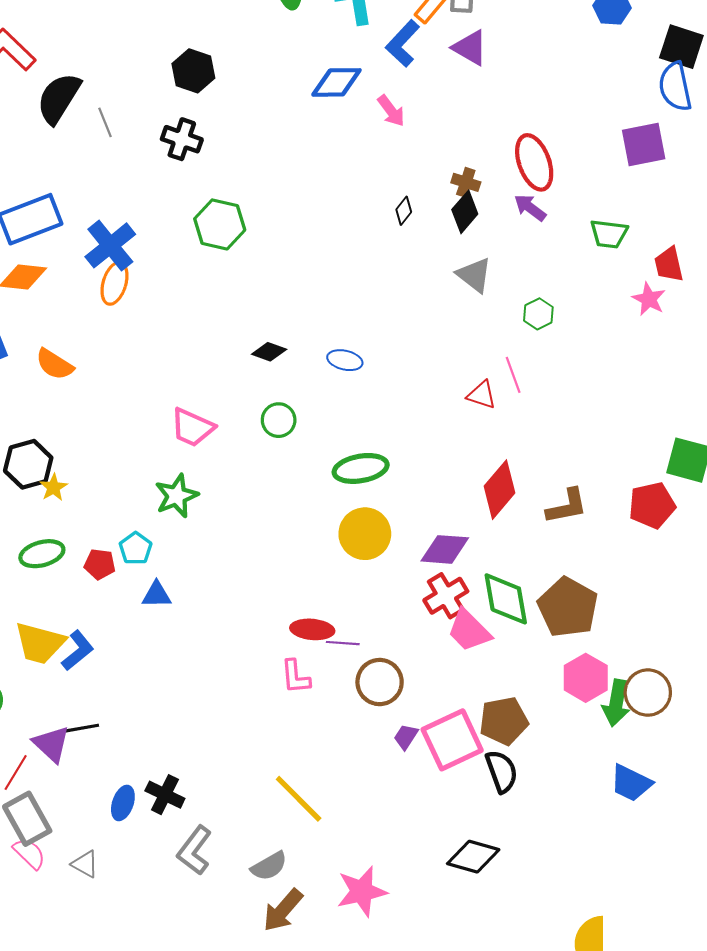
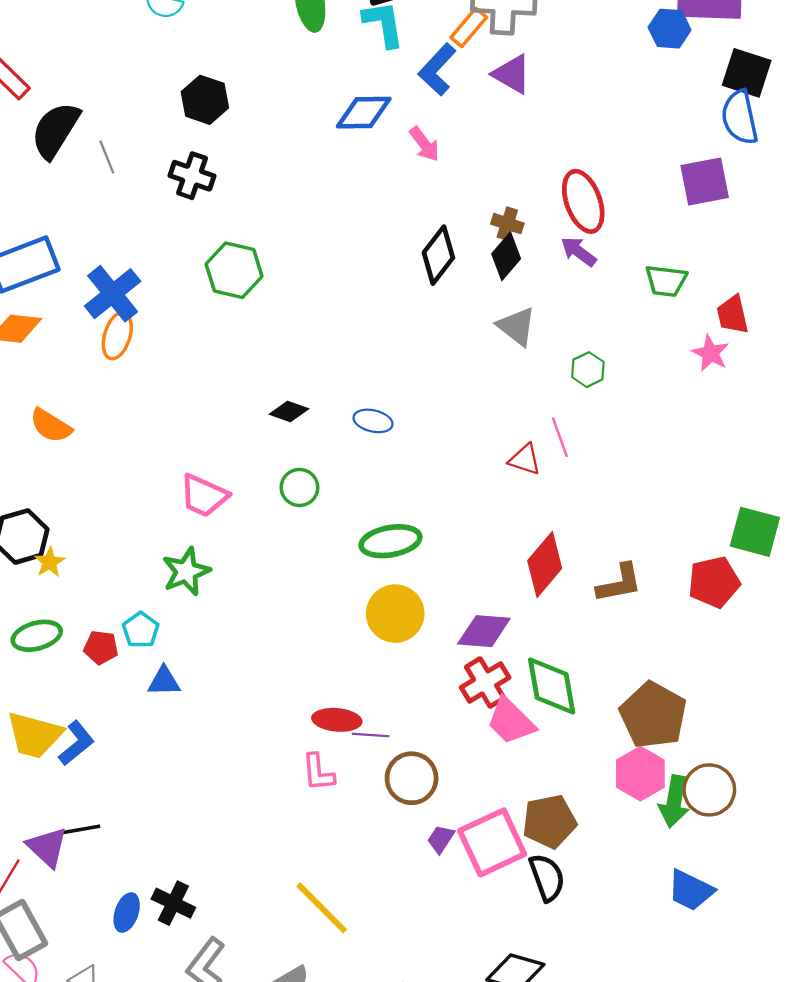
black diamond: (404, 211) -> (438, 255), size x1.8
brown pentagon: (568, 607) -> (653, 715), moved

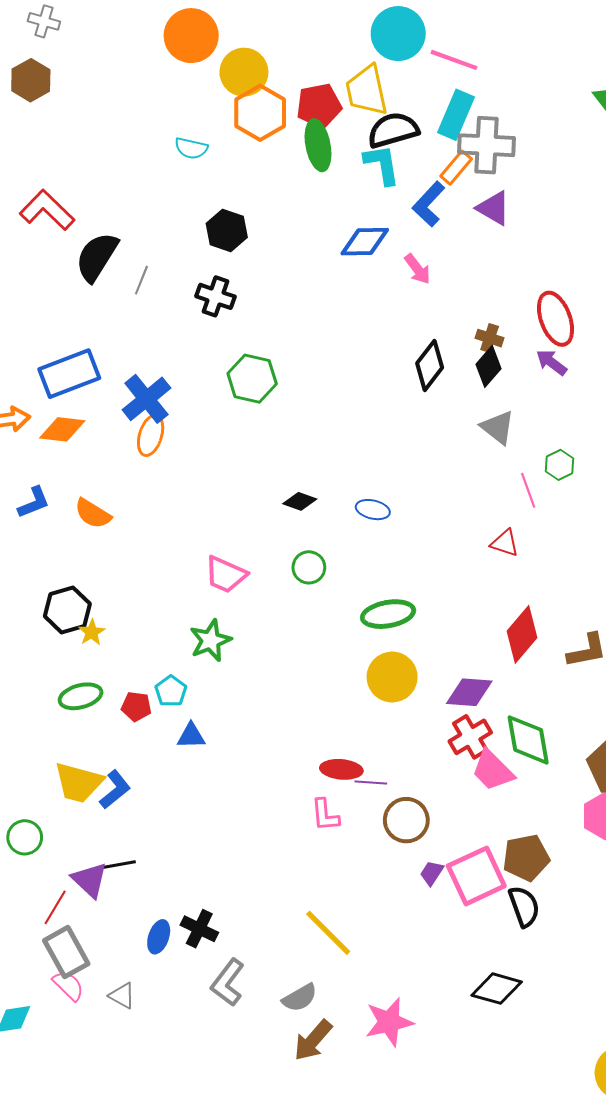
gray line: (107, 157) -> (141, 280), turned 44
pink line: (560, 437) -> (528, 490), moved

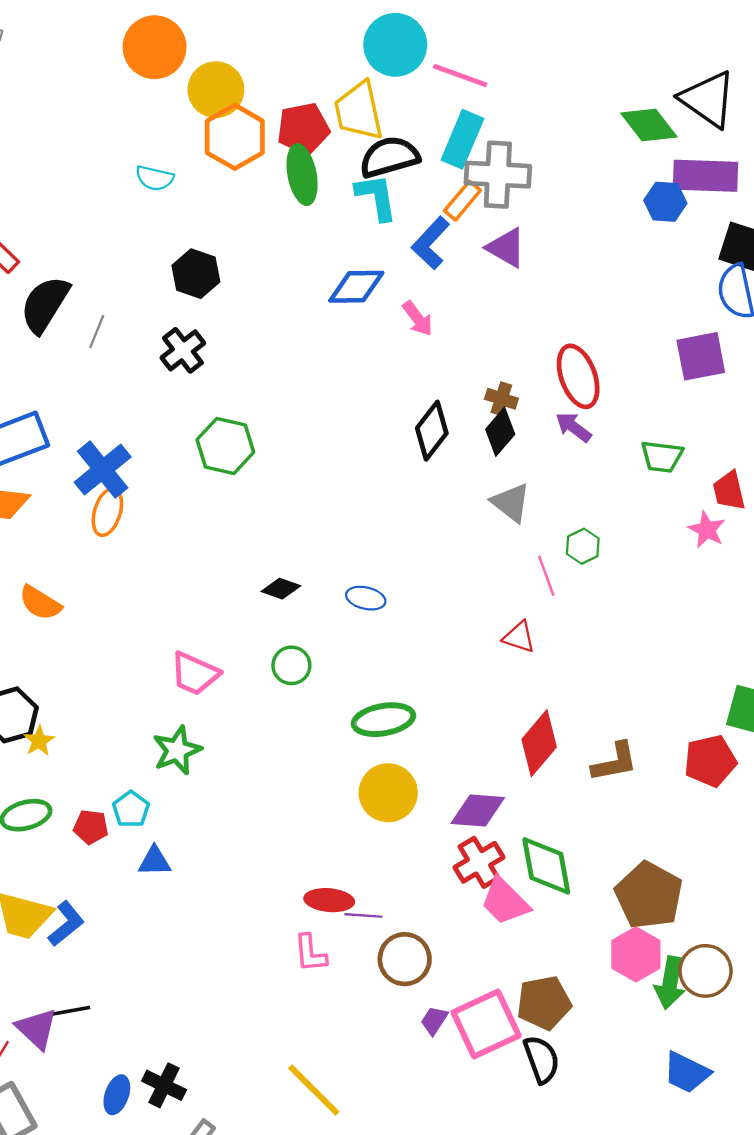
black cross: (216, 296) -> (183, 350), turned 33

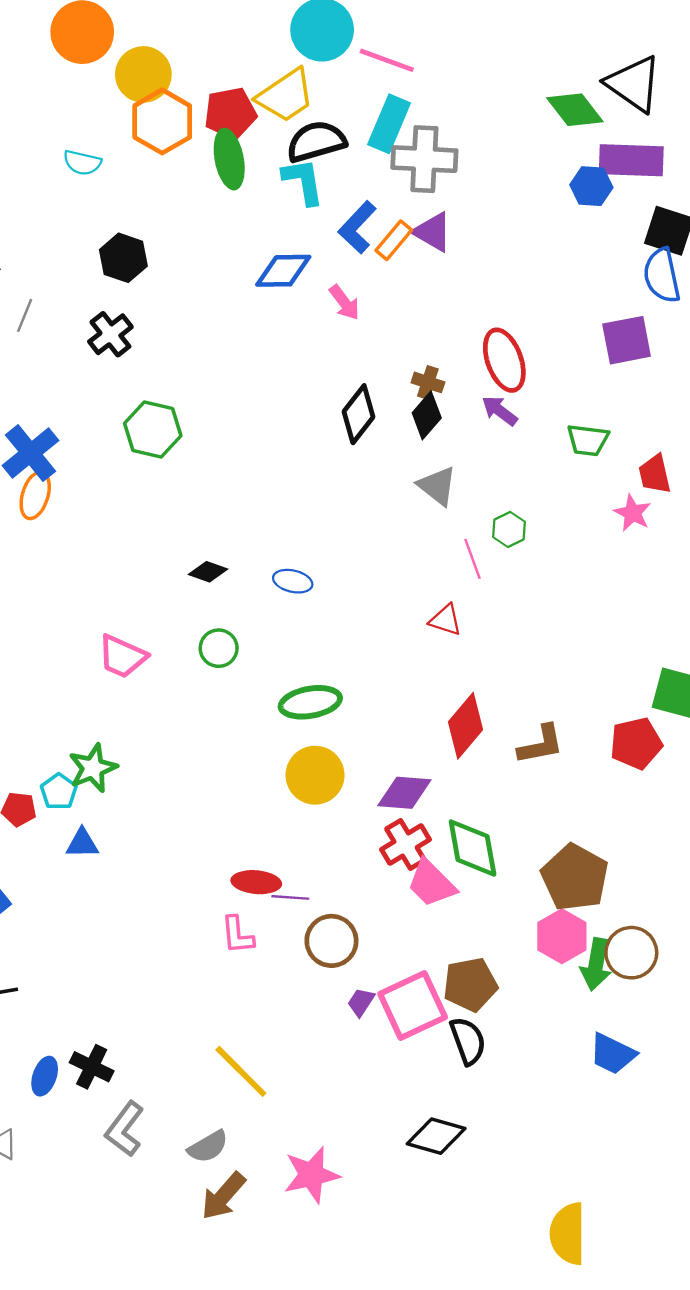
yellow trapezoid: (359, 111) -> (286, 96), turned -112
orange rectangle: (462, 201) -> (394, 240), moved
green star: (177, 750) -> (93, 768), moved

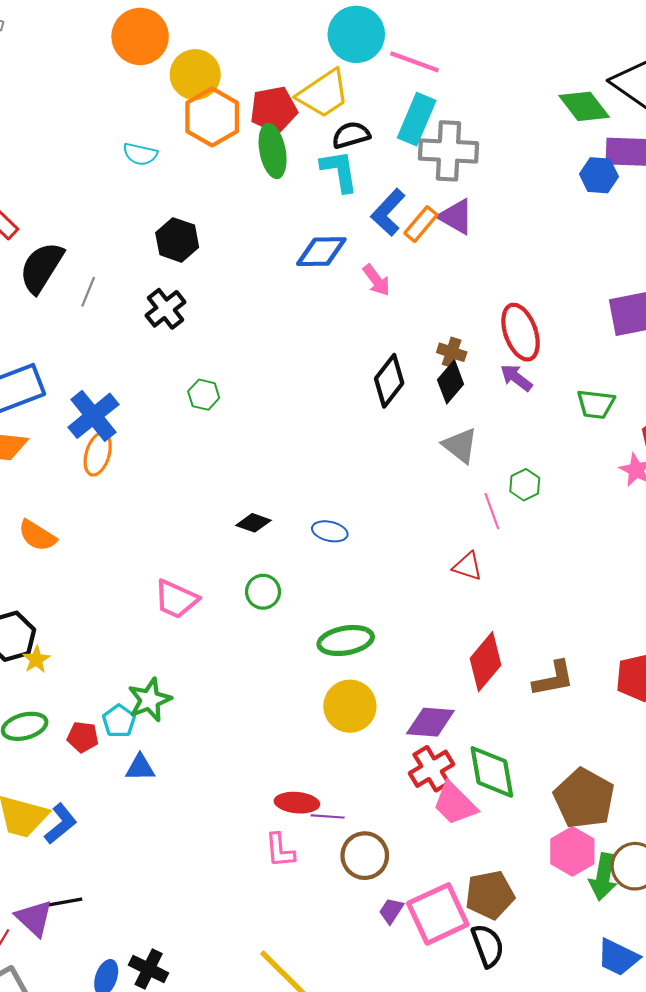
black semicircle: (316, 141) -> (351, 135), size x0.7
green hexagon: (153, 429) -> (204, 395), size x0.6

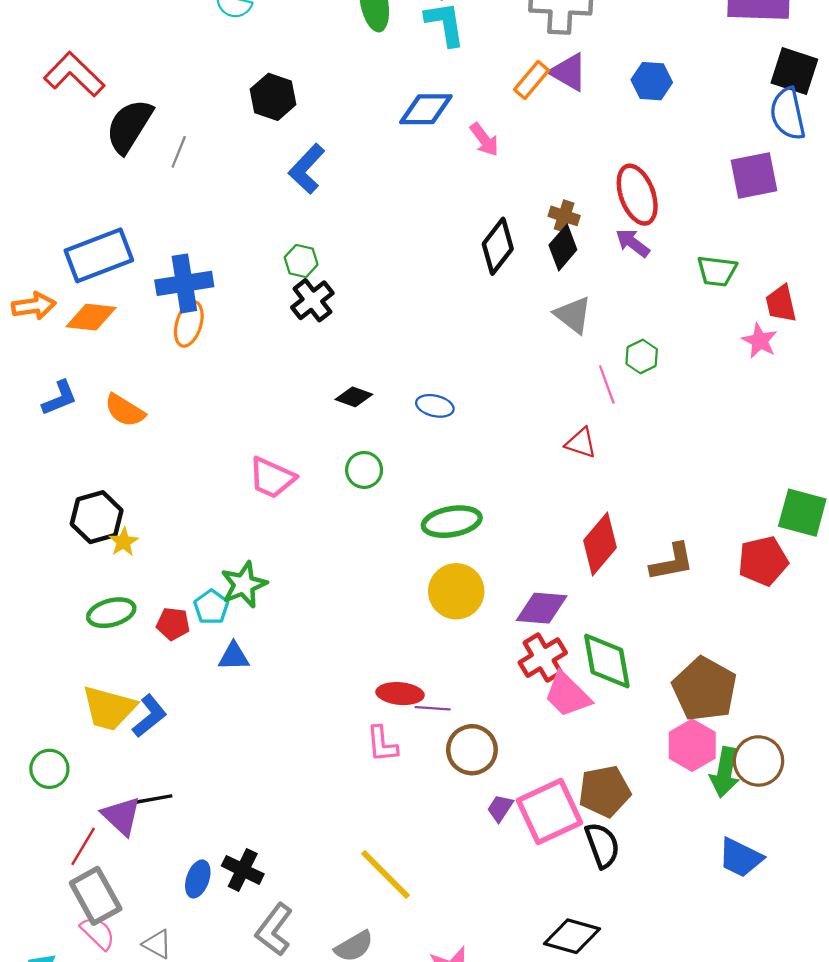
blue hexagon: (599, 175) -> (652, 81), moved
blue L-shape: (388, 212) -> (307, 169), moved
black cross: (166, 309) -> (312, 300), moved
blue cross: (93, 416) -> (184, 283), turned 30

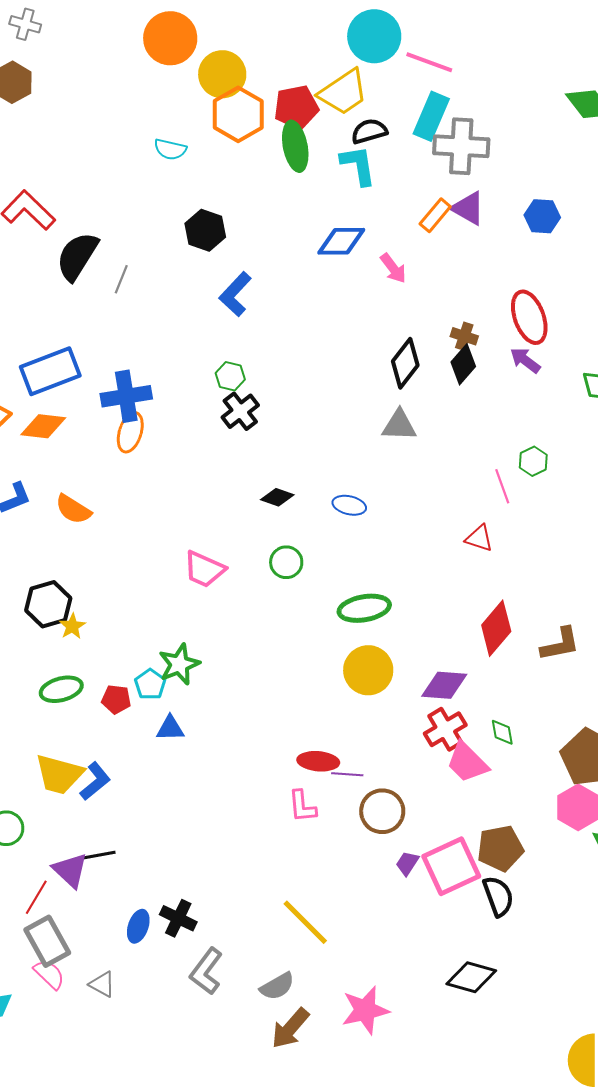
gray triangle: (573, 315) -> (399, 425), moved, turned -36
green diamond: (607, 661) -> (502, 732), size x0.5

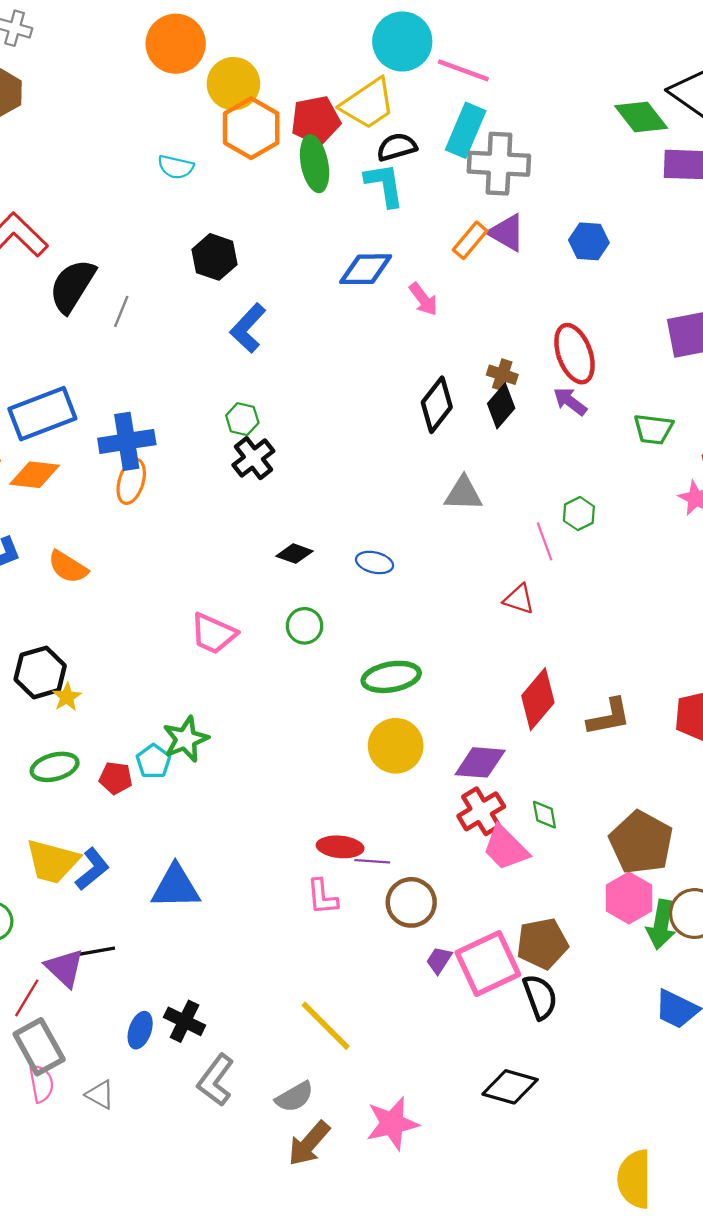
gray triangle: (399, 425) -> (463, 494), moved
blue triangle: (170, 728) -> (176, 887), moved, size x1.6
pink semicircle: (49, 974) -> (41, 1084), turned 36

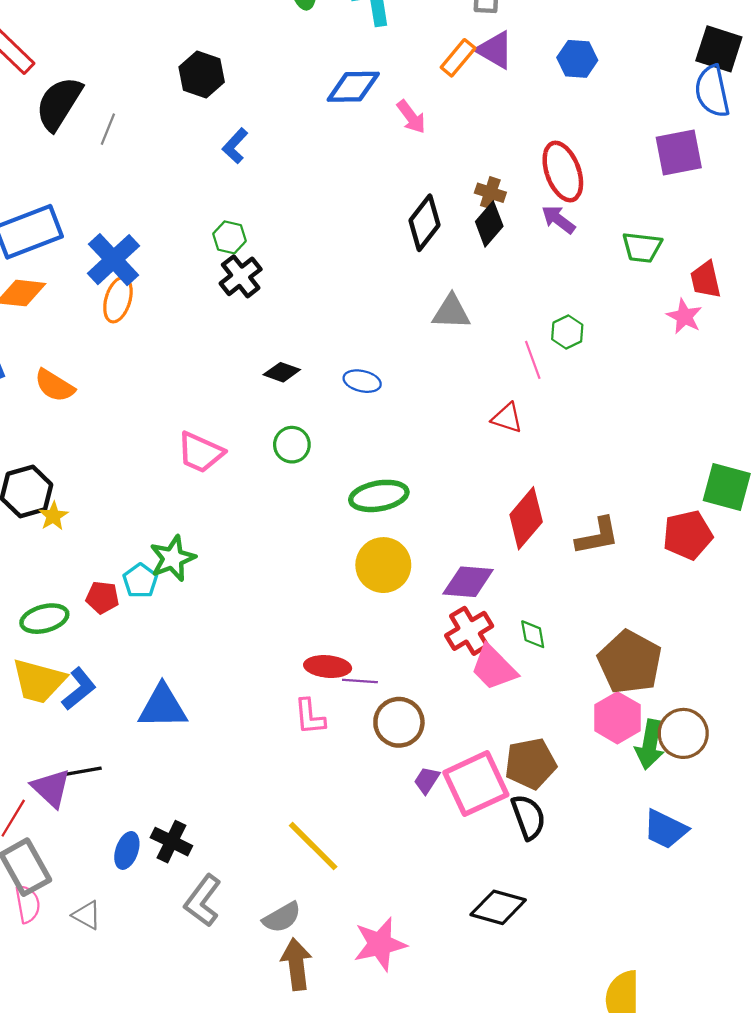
blue L-shape: (248, 328) -> (235, 146), size x0.7
blue cross: (127, 441) -> (114, 260), turned -34
green ellipse: (55, 767) -> (44, 619), moved
brown arrow: (309, 1143) -> (296, 964), turned 132

